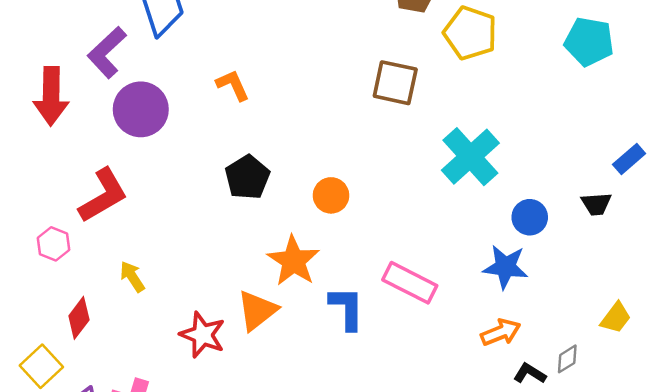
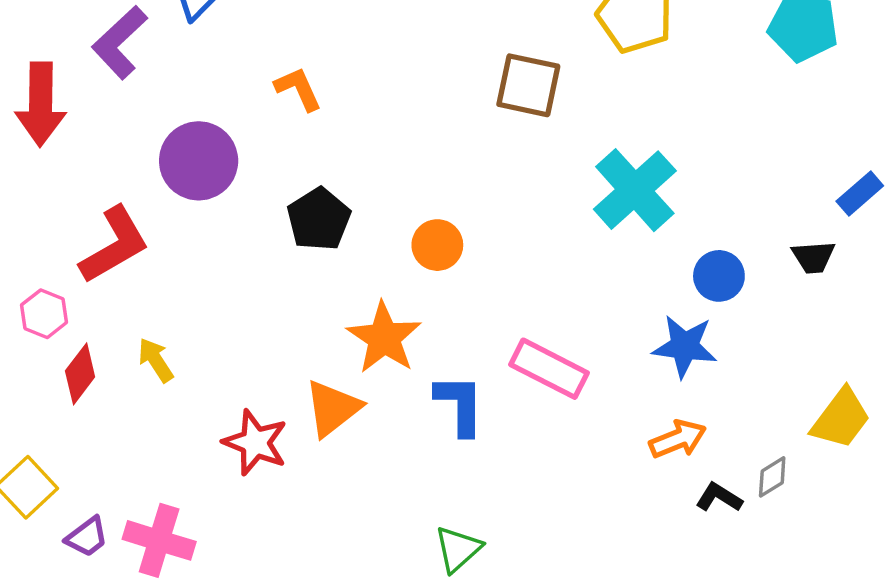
purple circle: (141, 109) -> (199, 161), moved
red diamond: (79, 318) -> (80, 374), moved
yellow trapezoid: (616, 318) -> (841, 418), size x1.4

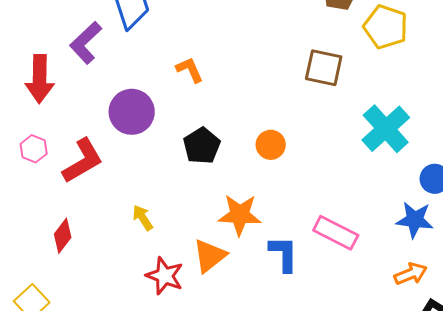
orange circle: (437, 245) -> (271, 145), moved
pink hexagon: (44, 314) -> (34, 149), moved
orange star: (384, 338) -> (240, 215), turned -30
yellow arrow: (156, 360) -> (143, 218), moved

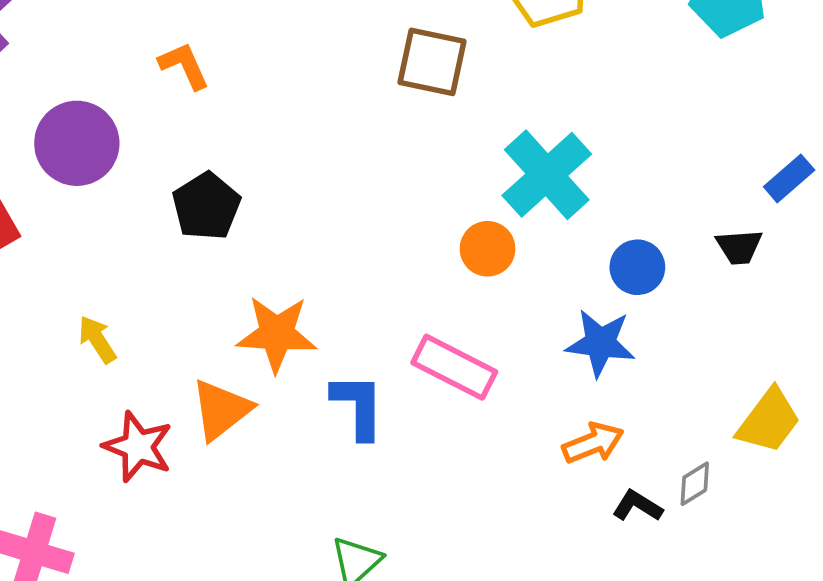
orange circle: (271, 145) -> (488, 249), moved

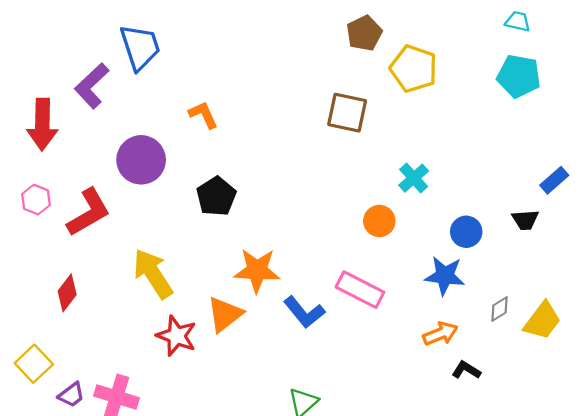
cyan cross: (547, 175) -> (414, 178), size x0.6
yellow arrow: (97, 339) -> (153, 274), size x1.8
blue L-shape: (358, 406) -> (304, 312), turned 141
gray diamond: (695, 484) -> (499, 309), moved

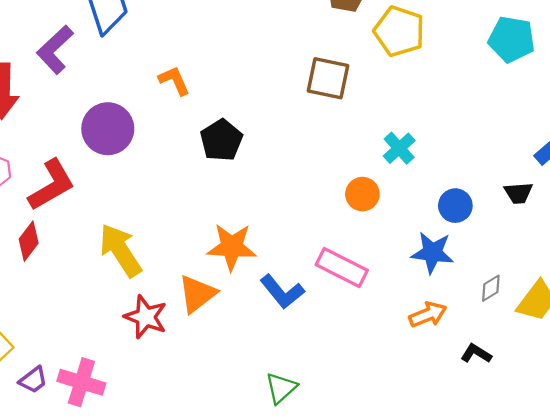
black pentagon: (216, 196) -> (221, 140), moved
red diamond: (67, 293) -> (29, 241), moved
black L-shape: (466, 370) -> (476, 354), moved

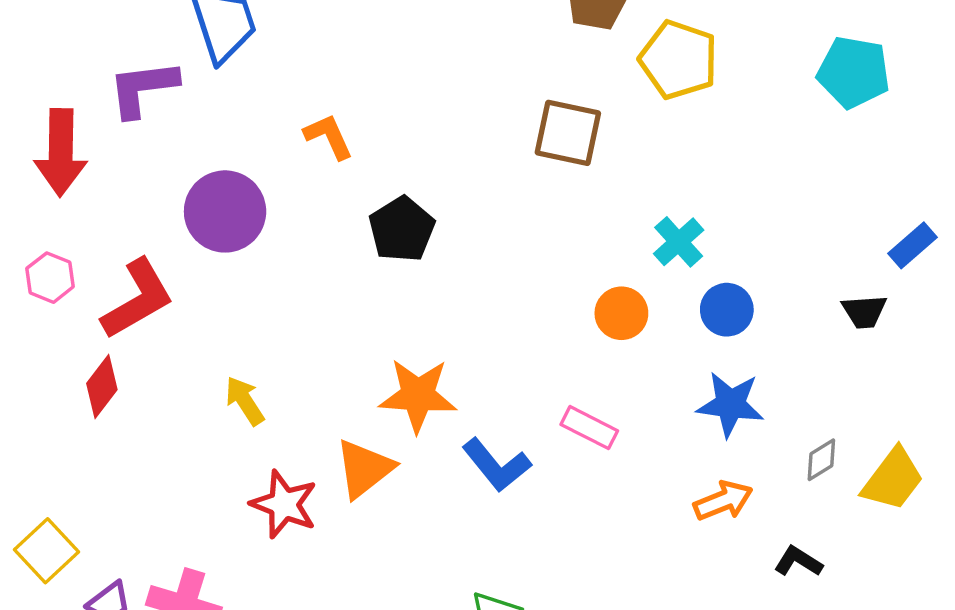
purple L-shape: (55, 50) -> (143, 88), turned 36
blue circle: (455, 206) -> (727, 310), moved
yellow arrow: (120, 250) -> (245, 401), size x0.6
pink rectangle: (342, 268) -> (589, 428), size x0.7

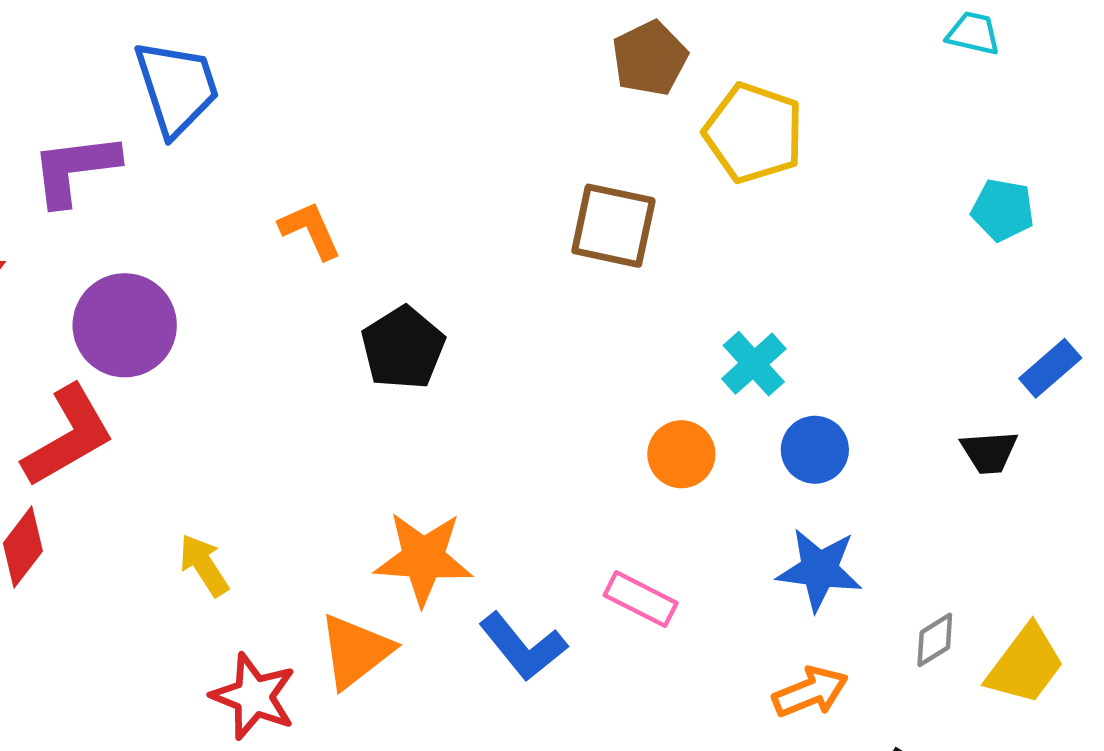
cyan pentagon: (854, 72) -> (1003, 210), moved, size x0.7
purple circle: (225, 211) -> (125, 325), moved

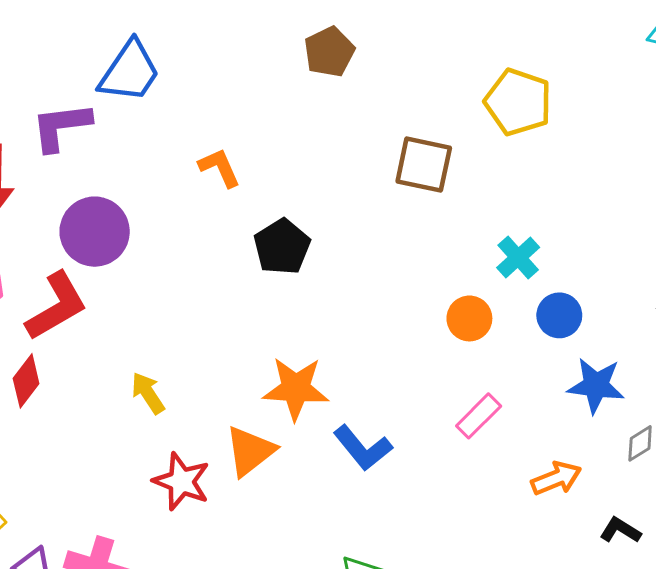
brown pentagon: (650, 58) -> (329, 52), moved
blue trapezoid: (177, 88) -> (130, 72), turned 52
blue star: (819, 570) -> (596, 385), moved
pink rectangle: (641, 599) -> (479, 416), moved, turned -72

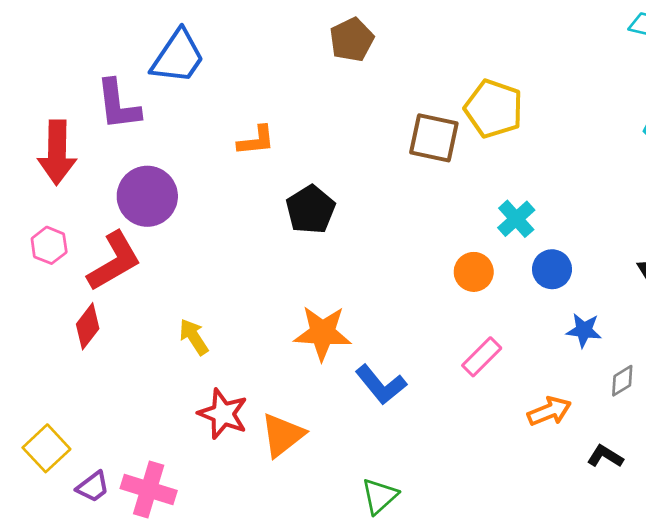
yellow pentagon: (518, 102) -> (494, 109), moved
purple L-shape: (61, 126) -> (118, 105), turned -90
orange L-shape: (220, 168) -> (256, 141), turned 108
blue star: (596, 385) -> (584, 330), size x0.7
orange triangle: (250, 451) -> (283, 435), moved

